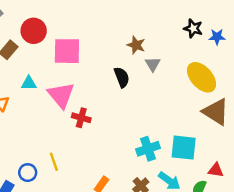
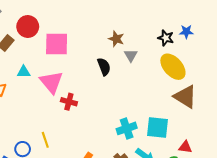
black star: (193, 28) -> (166, 38), moved

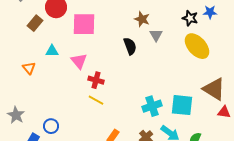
pink triangle: (51, 82) -> (79, 61), size x0.7
brown triangle: (185, 97) -> (214, 89), moved
yellow line: (45, 140) -> (96, 100), moved, turned -42
red triangle: (185, 147) -> (224, 112), moved

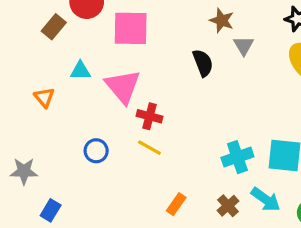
pink triangle: (79, 61) -> (123, 86), size x1.4
gray star: (16, 115) -> (24, 171), turned -30
blue circle: (51, 126) -> (96, 151), moved

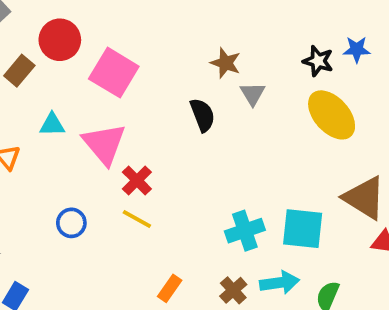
pink square: (131, 28) -> (114, 73), turned 30
red cross: (149, 116) -> (137, 180), turned 30
cyan arrow: (266, 199) -> (280, 283), turned -44

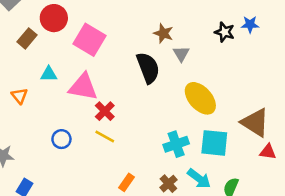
black semicircle: (202, 115) -> (148, 68), size x1.4
yellow ellipse: (332, 115) -> (200, 98), moved
pink triangle: (104, 144) -> (83, 87), turned -40
cyan arrow: (280, 283) -> (199, 179), turned 45

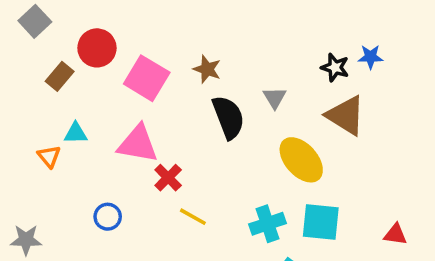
brown star: (163, 33) -> (207, 69), moved
cyan triangle: (49, 74) -> (76, 133), moved
brown triangle: (255, 123) -> (346, 115), moved
yellow line: (105, 137) -> (193, 217), moved

